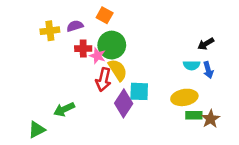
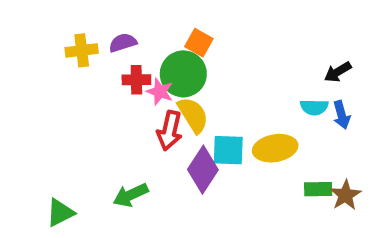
orange square: (105, 15) -> (199, 43), moved
yellow ellipse: (184, 97) -> (275, 148), moved
green arrow: (64, 109) -> (131, 195), moved

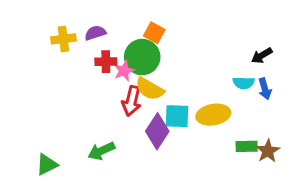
pink star: (160, 91) -> (124, 71), turned 30
yellow semicircle: (193, 115) -> (150, 89), turned 152

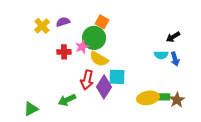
yellow cross: (63, 39) -> (42, 26), turned -35
red cross: (106, 62) -> (64, 52), moved
red arrow: (132, 101) -> (87, 80), moved
yellow ellipse: (213, 115) -> (148, 98), moved

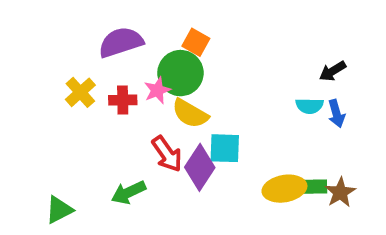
purple semicircle: (63, 22) -> (121, 42), size x1.6
yellow cross: (42, 26) -> (80, 92), moved
red arrow: (87, 80) -> (167, 154), turned -48

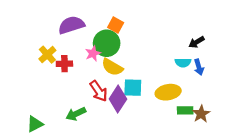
red cross: (123, 100) -> (64, 64), moved
yellow ellipse: (284, 189) -> (168, 92), moved

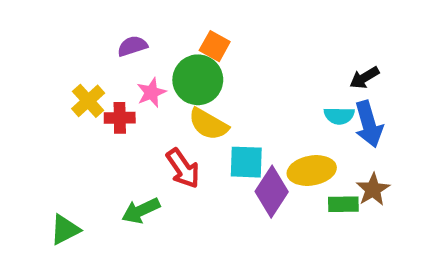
purple semicircle: (71, 25) -> (132, 46), size x0.6
pink star: (93, 53) -> (151, 92), moved
blue arrow: (199, 67) -> (369, 124), size x1.5
purple diamond: (118, 99) -> (272, 192), moved
brown star: (201, 114) -> (373, 190), moved

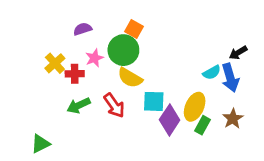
black arrow: (364, 78) -> (238, 53), moved
cyan semicircle: (339, 116) -> (212, 72), turned -30
yellow ellipse: (312, 171) -> (195, 107), turned -56
green rectangle: (343, 204) -> (203, 125), moved, turned -60
green arrow: (141, 211) -> (79, 105), moved

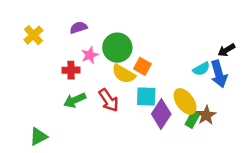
orange square: (134, 29) -> (142, 66), moved
yellow cross: (55, 63) -> (33, 35), moved
yellow ellipse: (195, 107) -> (185, 101), turned -60
brown star: (233, 119) -> (206, 115), moved

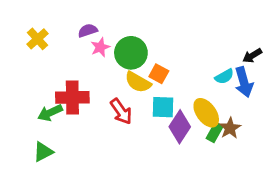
pink star: (90, 55) -> (100, 47), moved
red cross: (71, 70) -> (72, 97), moved, size x1.6
green arrow: (75, 100) -> (50, 113), moved

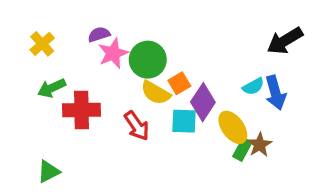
pink star: (100, 47) -> (113, 53), size x1.4
black arrow: (252, 56) -> (285, 41), moved, size x1.6
orange square: (159, 74) -> (179, 83), turned 30
green arrow: (50, 113) -> (52, 88), moved
purple diamond: (180, 127) -> (203, 102), moved

